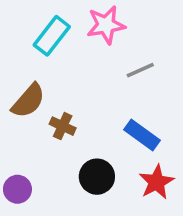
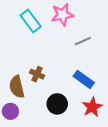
cyan rectangle: (52, 36) -> (31, 21), turned -75
brown semicircle: (28, 101) -> (17, 87), moved, turned 125

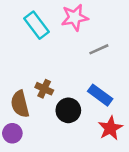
black circle: (57, 104) -> (68, 110), moved

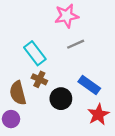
cyan rectangle: (37, 25) -> (35, 53), moved
gray line: (99, 49) -> (76, 44), moved

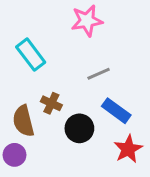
gray line: (76, 44) -> (99, 74), moved
cyan rectangle: (35, 53) -> (31, 55), moved

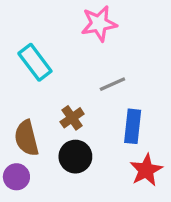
brown cross: (51, 103) -> (72, 118), moved, turned 30
blue rectangle: (116, 111) -> (133, 126), turned 60
black circle: (79, 128) -> (75, 157), moved

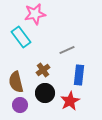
pink star: (99, 24) -> (35, 14), moved
red star: (146, 170) -> (70, 101), moved
purple circle: (16, 177) -> (20, 105), moved

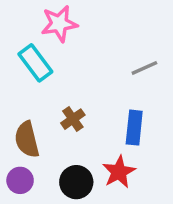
gray line: (67, 50) -> (144, 68), moved
black circle: (45, 93) -> (76, 182), moved
purple circle: (20, 105) -> (20, 180), moved

